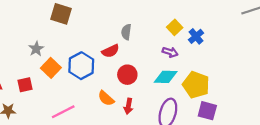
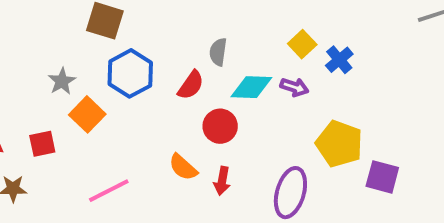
red semicircle: (110, 51) -> (191, 85), turned -30
blue hexagon: (81, 66) -> (130, 73), moved
cyan diamond: (166, 77) -> (251, 87), moved
purple square: (207, 111) -> (382, 177), moved

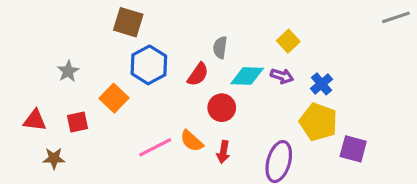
blue cross: (339, 60) -> (322, 84), moved
gray star: (62, 81) -> (68, 71), moved
pink line: (109, 191) -> (155, 147), moved

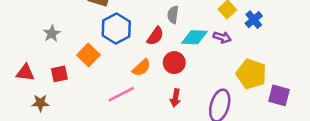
blue cross: (322, 84) -> (254, 20), moved
orange semicircle: (192, 141) -> (141, 68), moved, turned -84

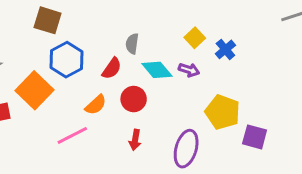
cyan diamond: (194, 37) -> (157, 70), turned 48
orange square: (88, 55) -> (34, 90), size x1.4

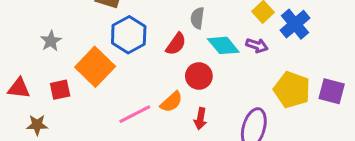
blue cross: (225, 49) -> (295, 24), size x1.4
orange semicircle: (96, 105) -> (171, 102), moved
purple square: (255, 137) -> (332, 91), moved

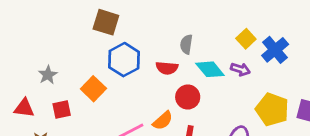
gray star: (51, 41) -> (48, 75), moved
red semicircle: (176, 44) -> (167, 68), turned 60
orange square: (95, 67) -> (93, 89), size x0.7

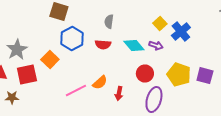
gray semicircle: (186, 44) -> (109, 22), moved
gray star: (48, 75) -> (17, 50), size x1.5
red circle: (188, 97) -> (145, 74), moved
red square: (62, 109) -> (27, 74), size x1.5

